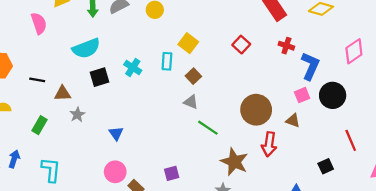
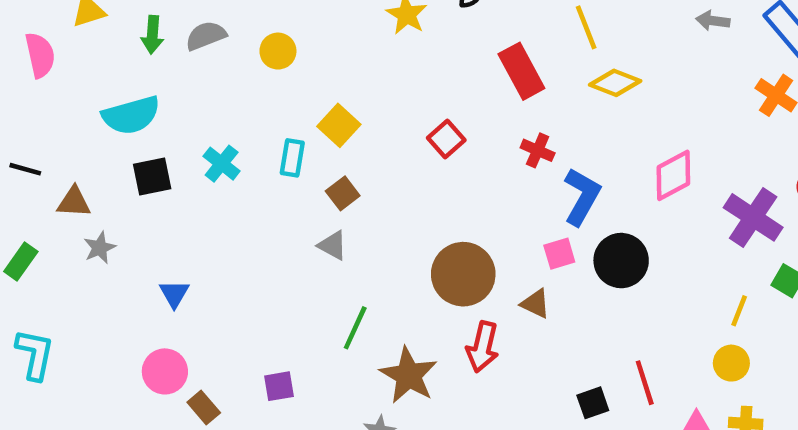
green line: (208, 128) -> (355, 328), moved, turned 75
red line: (351, 140) -> (645, 383), moved

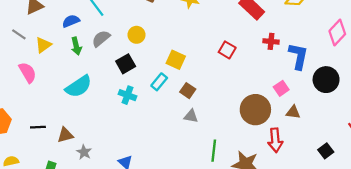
cyan rectangle: (292, 158) -> (159, 82), turned 48
black square: (152, 177) -> (126, 64), moved
pink square: (559, 254) -> (281, 88), moved
black square: (593, 403) -> (326, 151), moved

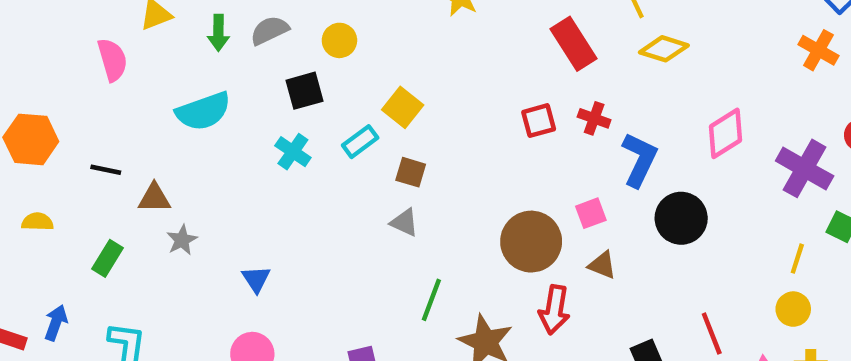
red square: (227, 50) -> (539, 121), moved, turned 30
brown square: (188, 91) -> (411, 172), turned -32

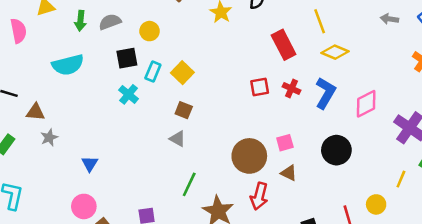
cyan rectangle: (360, 142) -> (153, 72), moved, turned -36
cyan cross: (293, 152) -> (129, 94), moved
blue L-shape: (639, 160) -> (326, 93), moved
yellow circle: (793, 309) -> (376, 204), moved

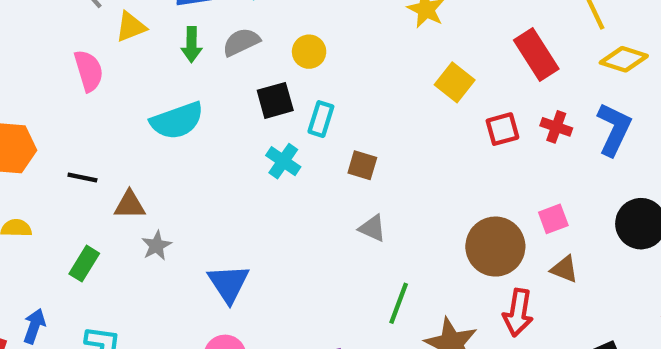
yellow square: (182, 73) -> (455, 82), moved
brown square: (184, 110) -> (362, 165), moved
blue triangle: (90, 164) -> (229, 283), size x1.5

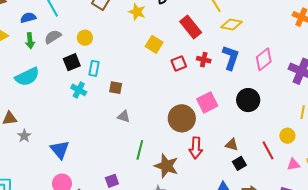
pink square: (553, 219) -> (207, 102), size x1.5
brown triangle: (564, 269) -> (232, 145), moved

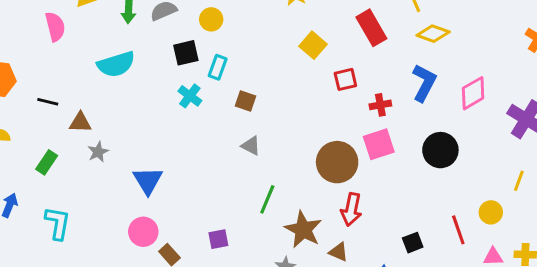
red cross: (204, 60) -> (380, 105), moved, turned -32
brown triangle: (232, 145) -> (339, 252), moved

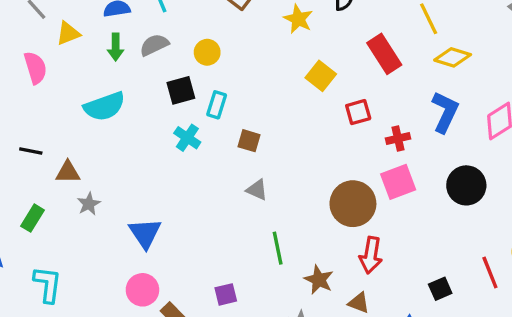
green line: (267, 199) -> (278, 248), turned -32
brown star: (303, 230) -> (319, 280), size x0.7

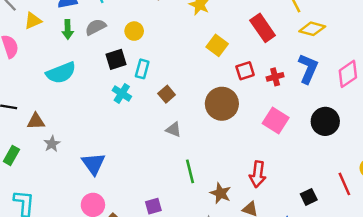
red cross: (398, 138) -> (275, 77), moved
brown square: (249, 141) -> (167, 94), turned 35
pink square: (398, 182) -> (276, 120), turned -35
brown circle: (353, 204) -> (222, 104), moved

